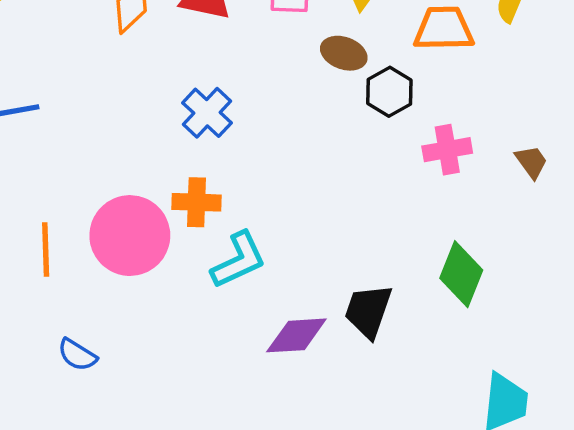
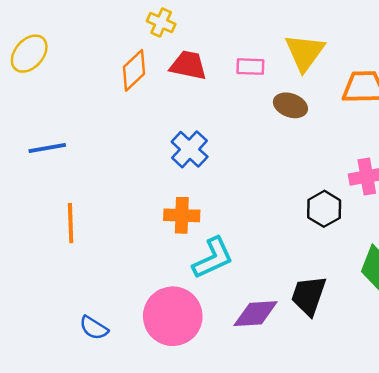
black hexagon: (389, 92) -> (324, 209), moved
pink circle: (130, 236) -> (173, 316), moved
orange line: (46, 250) -> (71, 223), moved

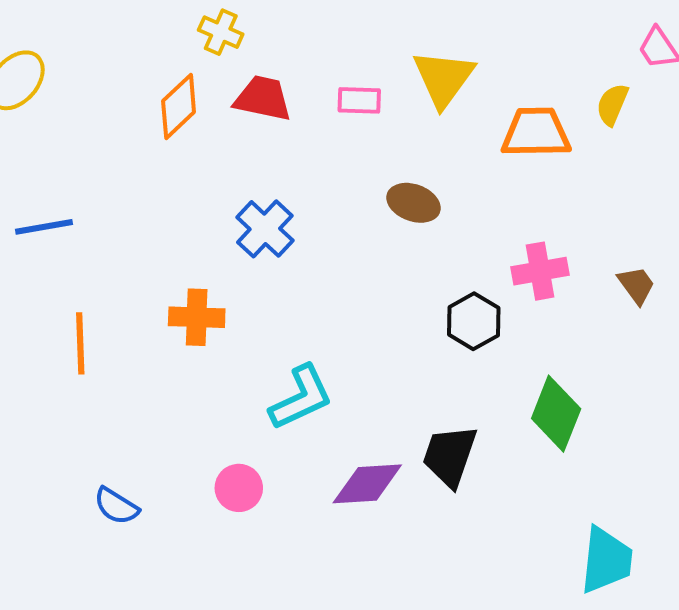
brown ellipse: (290, 105) -> (413, 203), moved
orange cross: (182, 215) -> (197, 317), moved
pink circle: (173, 316) -> (239, 488), size x0.5

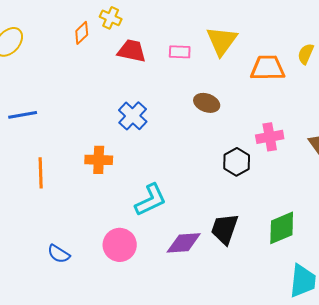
orange diamond: (179, 106) -> (82, 33), moved, size x0.7
green diamond: (556, 414) -> (282, 228), moved, turned 45
pink circle: (239, 488) -> (120, 245), size x1.4

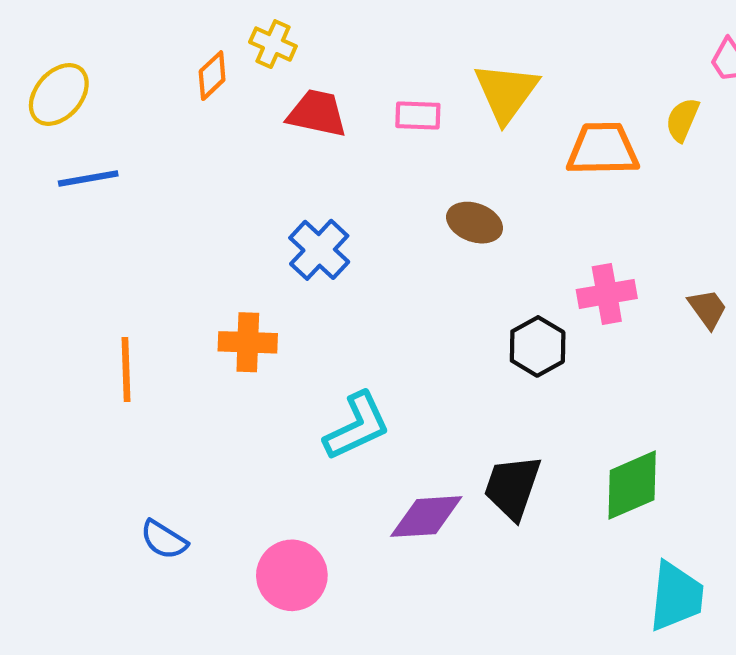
blue line: (23, 115) -> (88, 178), moved
pink circle: (120, 245) -> (292, 575), moved

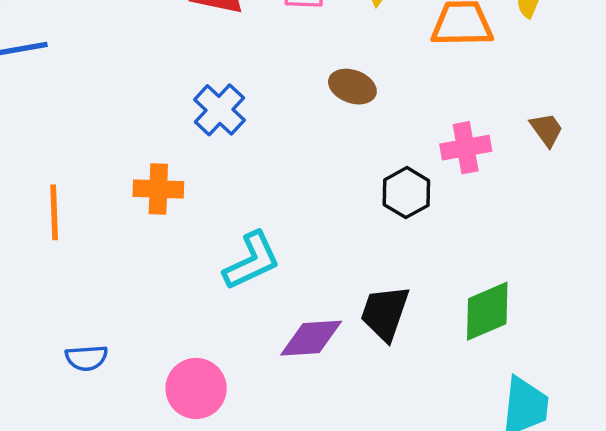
brown trapezoid: (708, 309) -> (547, 130), moved
blue semicircle: (164, 540) -> (86, 358), turned -36

